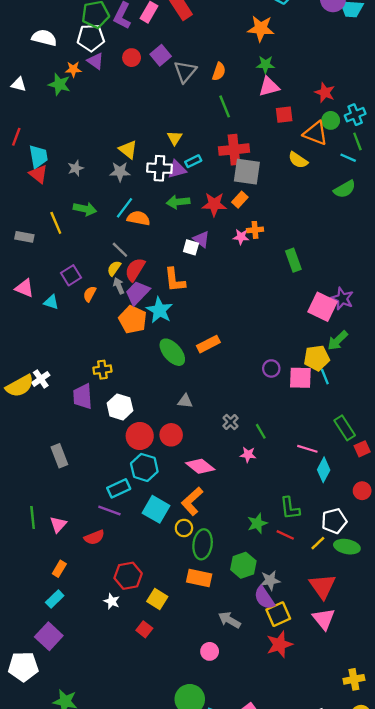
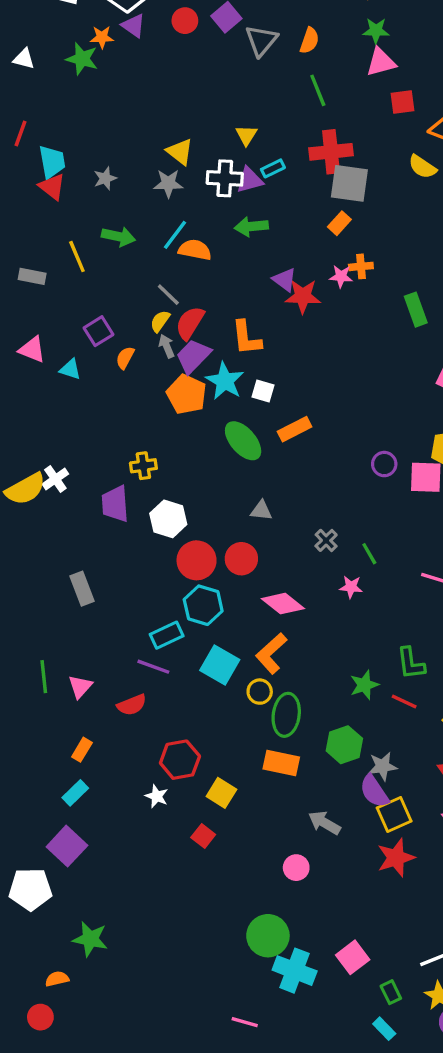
red star: (214, 204) -> (303, 296), moved
white square: (191, 247) -> (263, 391), moved

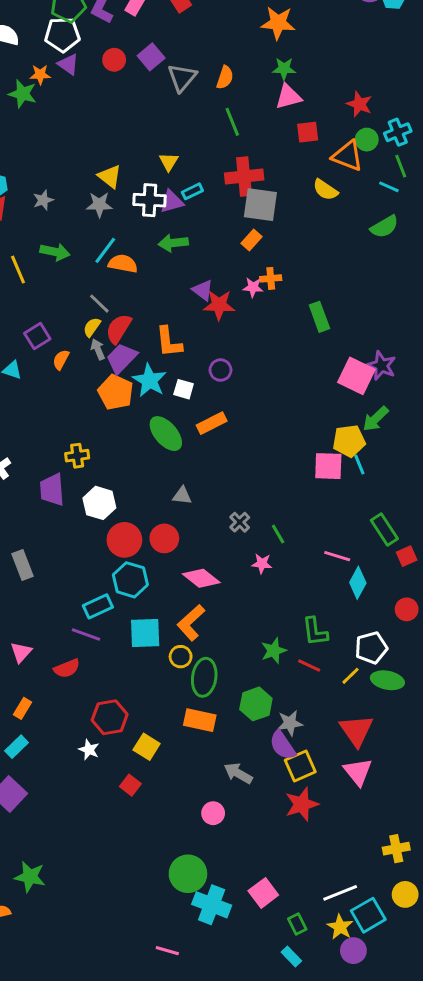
purple circle: (384, 464) -> (220, 370), moved
cyan square: (220, 665) -> (145, 633), turned -32

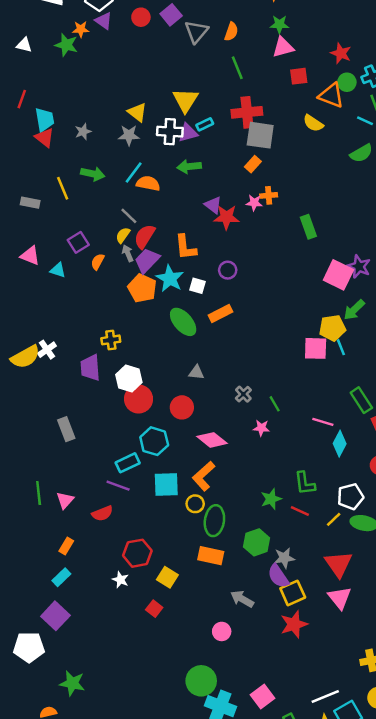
yellow triangle: (169, 162) -> (185, 100), size x1.6
red circle: (124, 540) -> (139, 399), moved

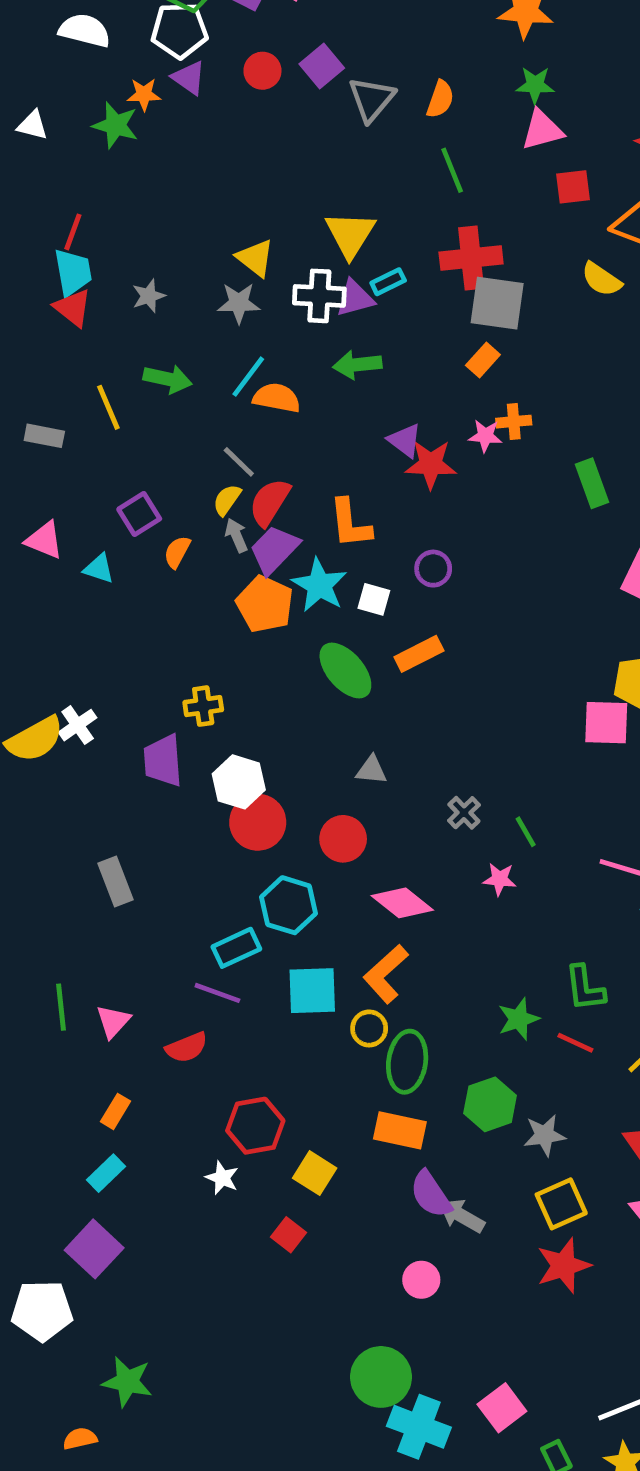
red line: (22, 99) -> (73, 232), moved
purple semicircle: (278, 576) -> (431, 1194), moved

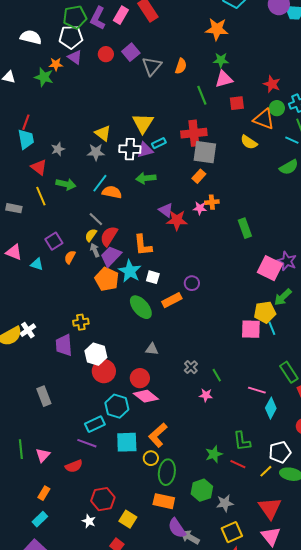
green line: (452, 170) -> (202, 95), moved
red triangle: (73, 308) -> (39, 167), moved
purple circle: (433, 569) -> (192, 283), moved
pink diamond: (402, 903) -> (146, 396), moved

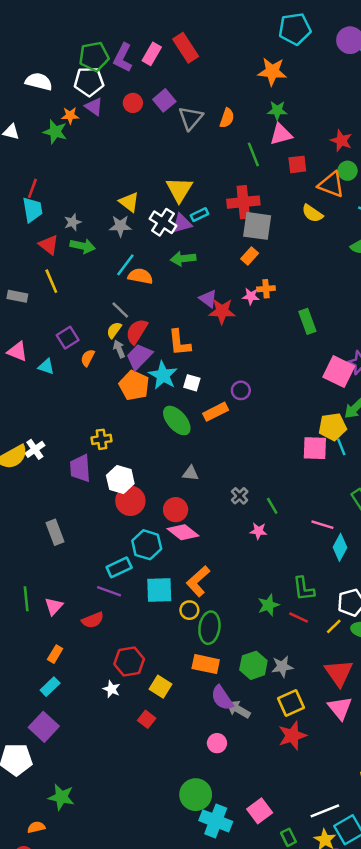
white cross: (130, 149) -> (163, 222), turned 30
green arrow: (66, 184) -> (83, 246), moved
green hexagon: (202, 490) -> (253, 665), moved

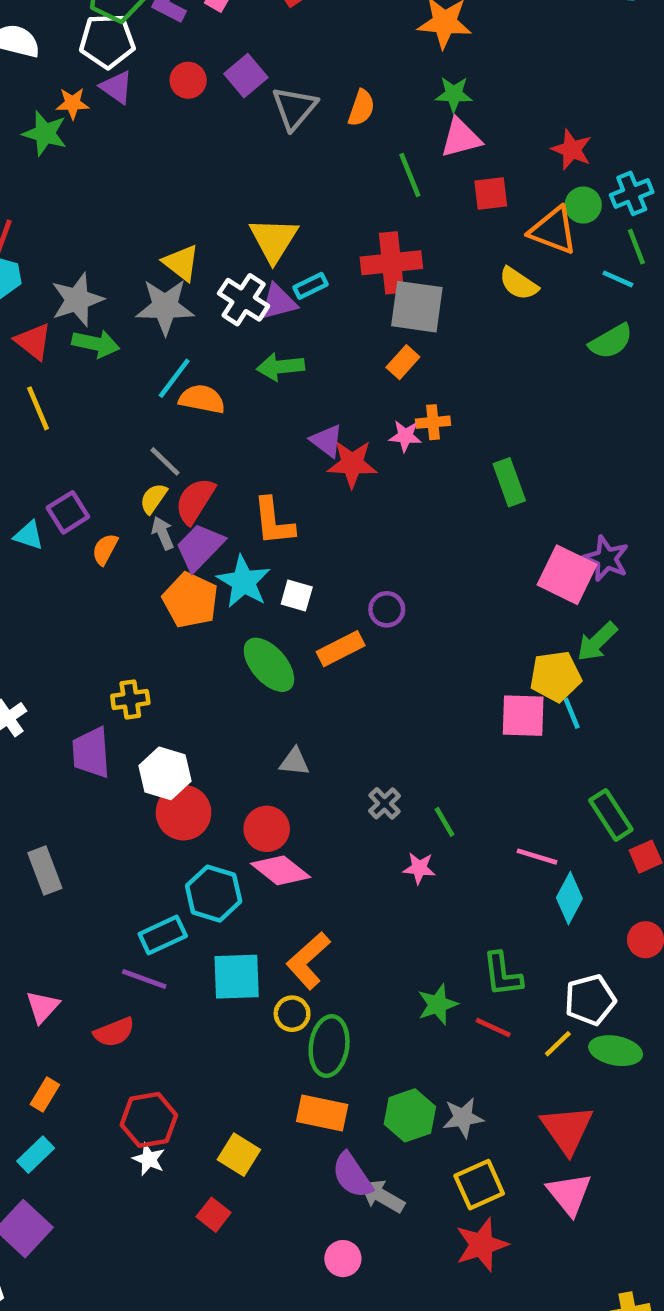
gray star: (73, 222) -> (77, 300), size x1.6
gray star: (120, 226) -> (165, 307), size x1.4
cyan triangle: (46, 367) -> (29, 535), moved
red hexagon: (129, 662) -> (149, 1120), moved

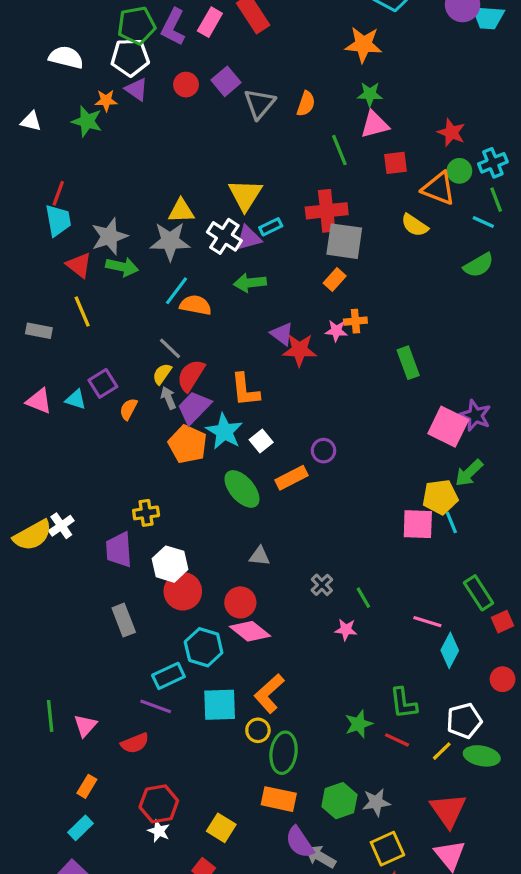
yellow triangle: (181, 263) -> (181, 211), turned -40
white square: (297, 595) -> (261, 441), turned 35
gray rectangle: (45, 870) -> (124, 620), moved

